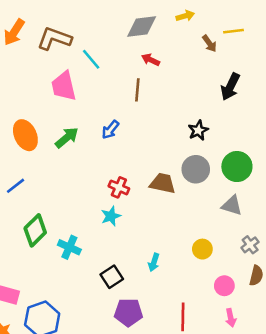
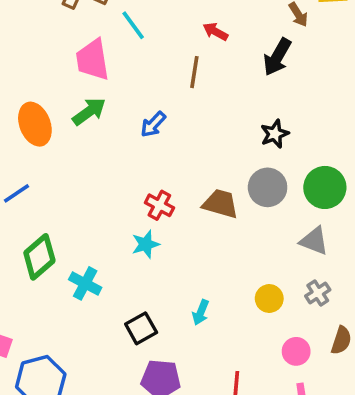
black arrow: (230, 87) -> (277, 57), moved
green arrow: (67, 138) -> (89, 112), moved
gray cross: (250, 245) -> (318, 293), moved

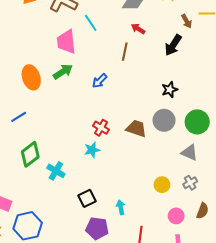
cyan arrow: (201, 312) -> (121, 207), moved, turned 144

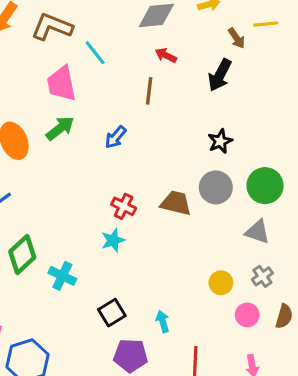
pink circle: (176, 216) -> (247, 315), moved

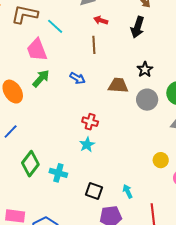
blue arrow: (116, 137) -> (77, 78), turned -91
brown trapezoid: (176, 203) -> (118, 85), moved
black square: (112, 313) -> (94, 191), turned -30

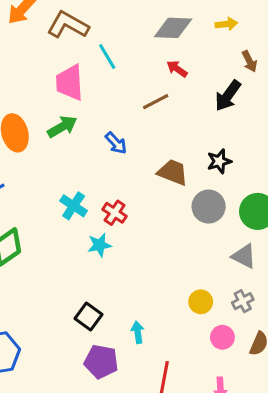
brown line: (94, 45) -> (156, 102), turned 48
cyan cross: (58, 173) -> (74, 206), moved

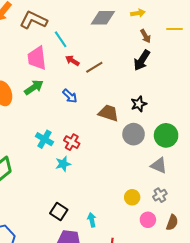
brown arrow: (249, 61) -> (145, 36), moved
red arrow: (177, 69) -> (72, 61), moved

